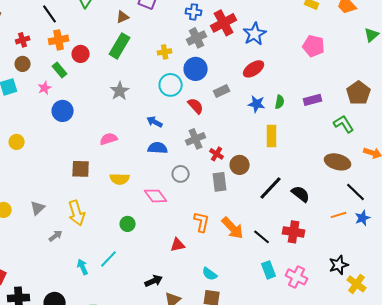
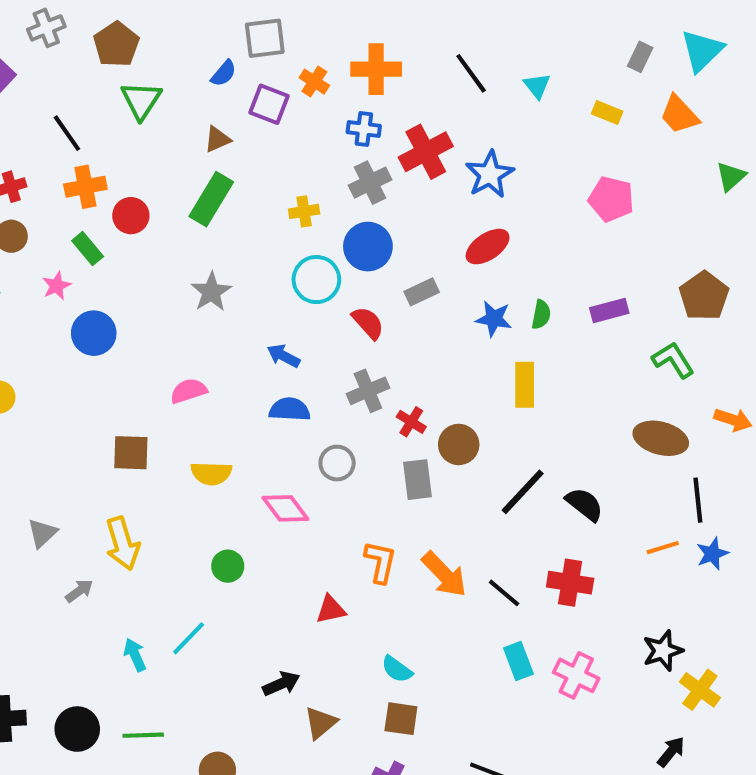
black line: (356, 192) -> (698, 500), turned 40

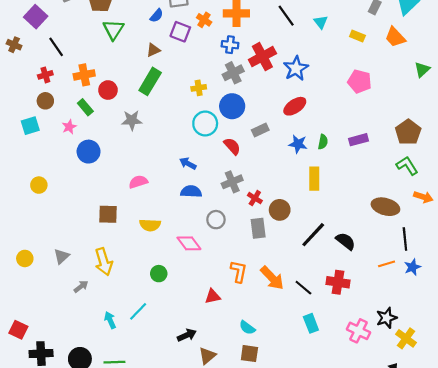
black line: (67, 133) -> (56, 47), moved
gray star: (211, 292) -> (132, 120), moved, turned 30
green L-shape: (673, 360) -> (407, 166), moved
pink cross: (576, 675) -> (358, 331), moved

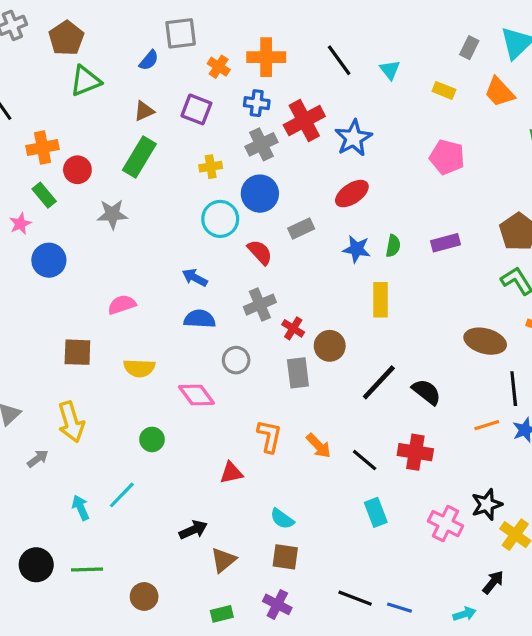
green triangle: (113, 30) -> (85, 81), turned 35
purple square: (180, 32) -> (196, 109), moved
orange arrow: (272, 278) -> (319, 446), size x0.7

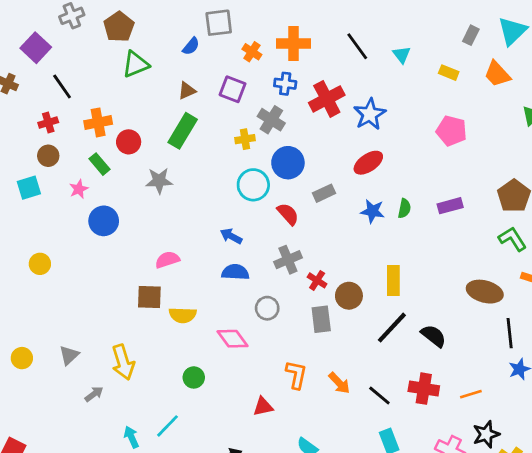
gray cross: (261, 144) -> (271, 120), moved, turned -32
yellow rectangle: (380, 300) -> (393, 280), moved
brown square: (77, 352) -> (149, 297), moved
orange line: (487, 425) -> (471, 394), moved

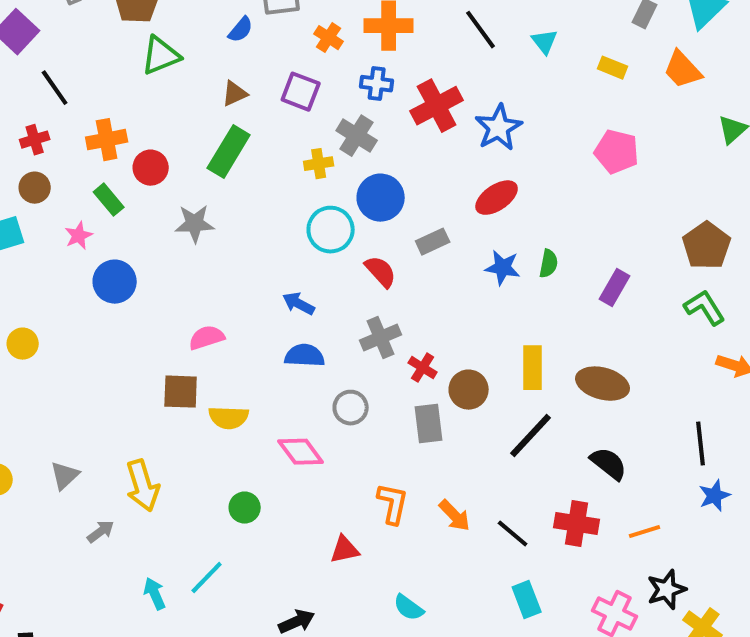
purple rectangle: (450, 206) -> (615, 288), moved, turned -45
brown ellipse: (485, 292) -> (603, 384), moved
black semicircle: (433, 336) -> (609, 464), moved

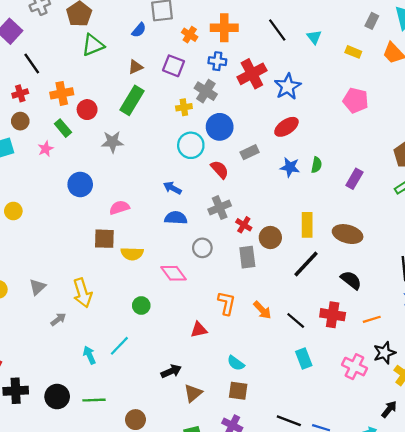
blue circle: (115, 282) -> (80, 184), moved

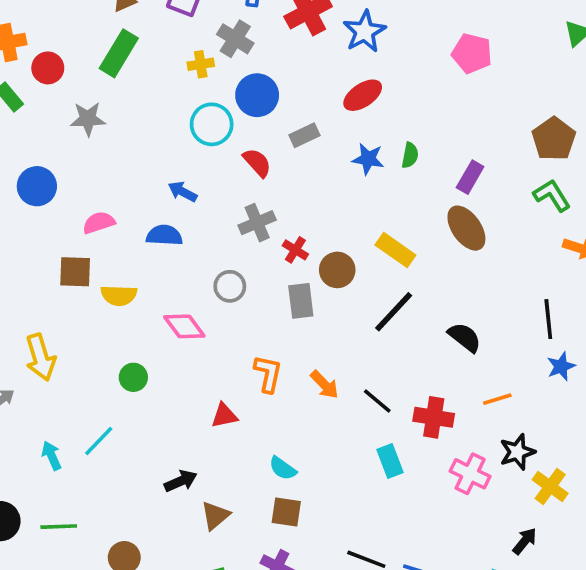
blue semicircle: (176, 218) -> (164, 235), moved
yellow rectangle: (307, 225) -> (395, 250), turned -55
brown ellipse: (348, 234) -> (466, 228), moved, turned 40
red cross: (333, 315) -> (434, 417), moved

